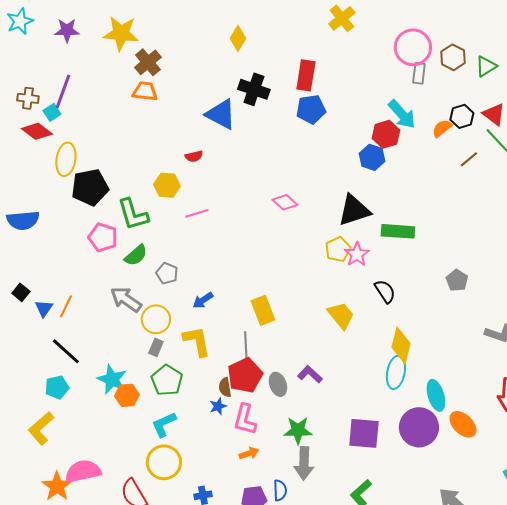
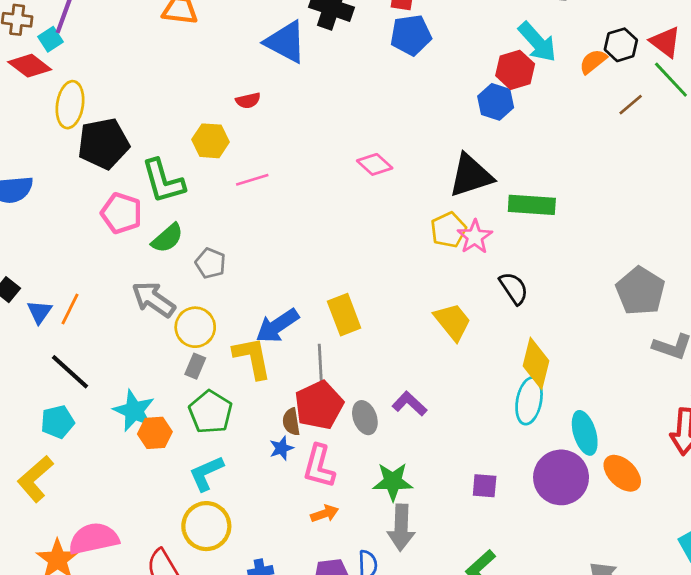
gray pentagon: (457, 280) -> (640, 291), moved, size x1.6
blue arrow: (203, 300) -> (277, 326), moved, size x1.5
purple square: (364, 433) -> (485, 486), size x0.6

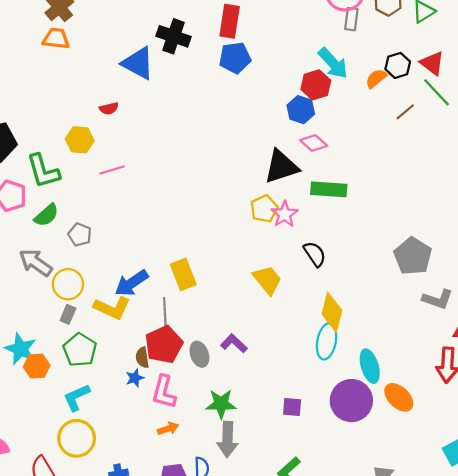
pink diamond: (375, 164) -> (314, 143), moved
yellow L-shape: (252, 358) -> (112, 308), turned 126

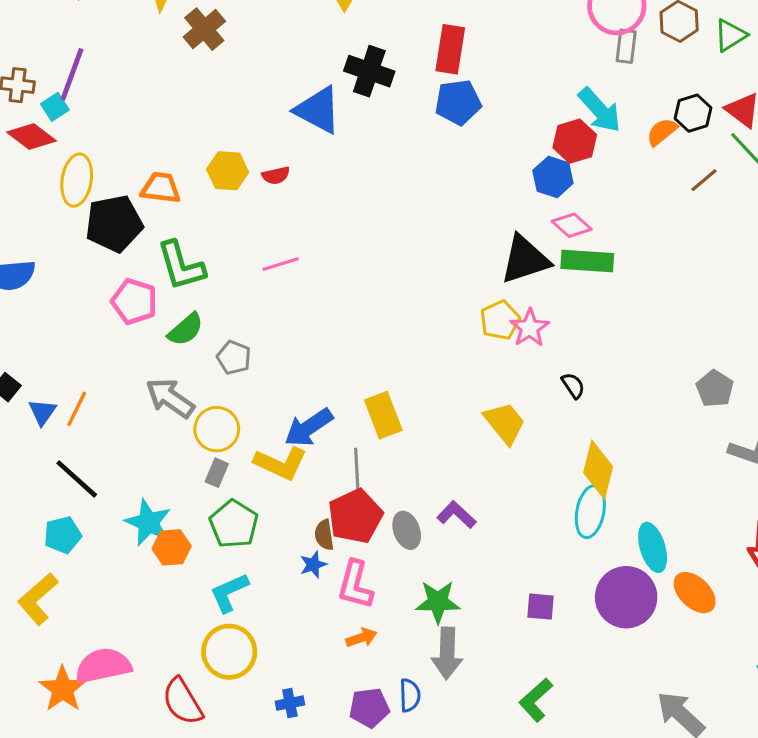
orange trapezoid: (56, 38) -> (161, 188), moved
yellow hexagon: (80, 140) -> (228, 171), moved
green rectangle: (329, 189) -> (587, 261), moved
black semicircle: (315, 254) -> (573, 386), size x0.7
gray pentagon: (413, 256) -> (715, 389), size x0.7

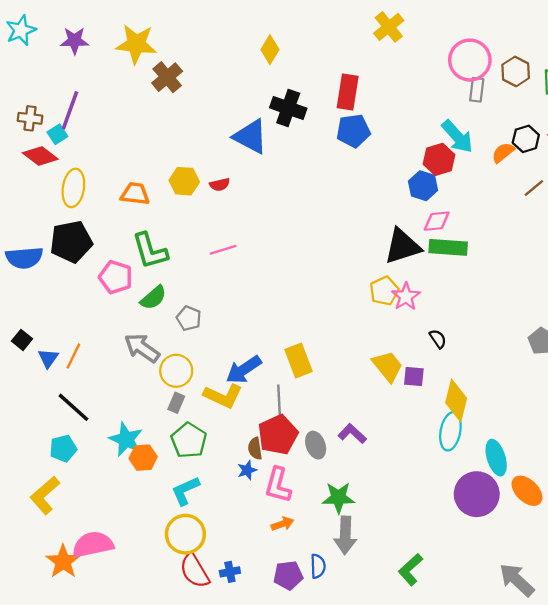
black pentagon: (114, 224) -> (71, 242), moved
pink diamond: (572, 225) -> (437, 221), turned -48
purple square: (541, 607) -> (414, 376), moved
red semicircle: (183, 701) -> (195, 571), moved

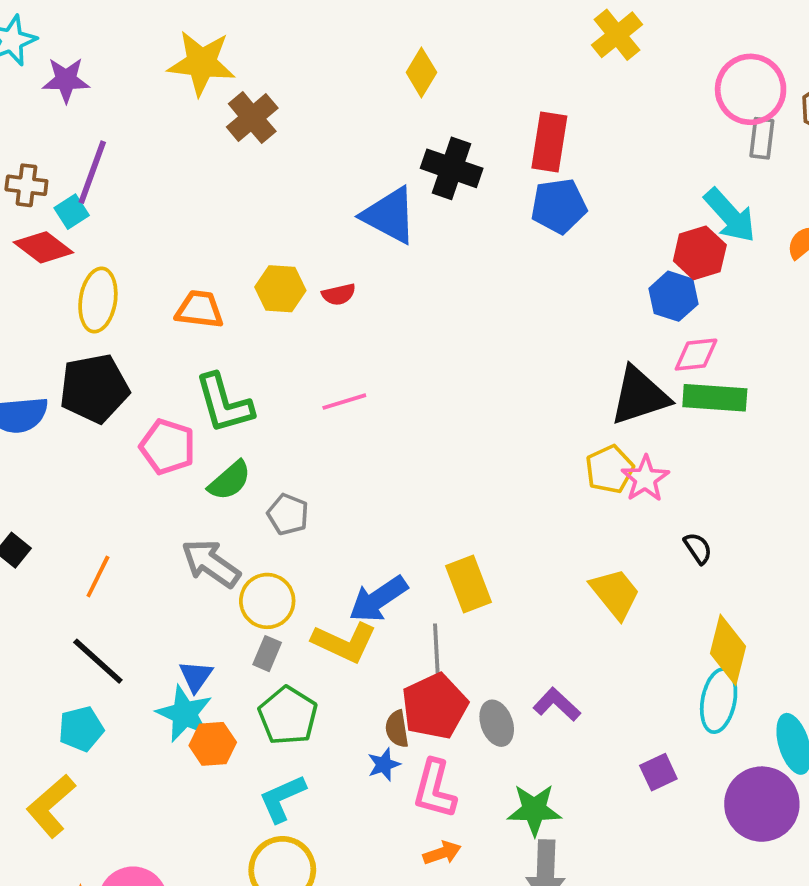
purple star: (75, 41) -> (66, 80), moved
blue triangle: (48, 358) -> (196, 676), moved
purple square: (414, 376) -> (658, 772), moved, turned -30

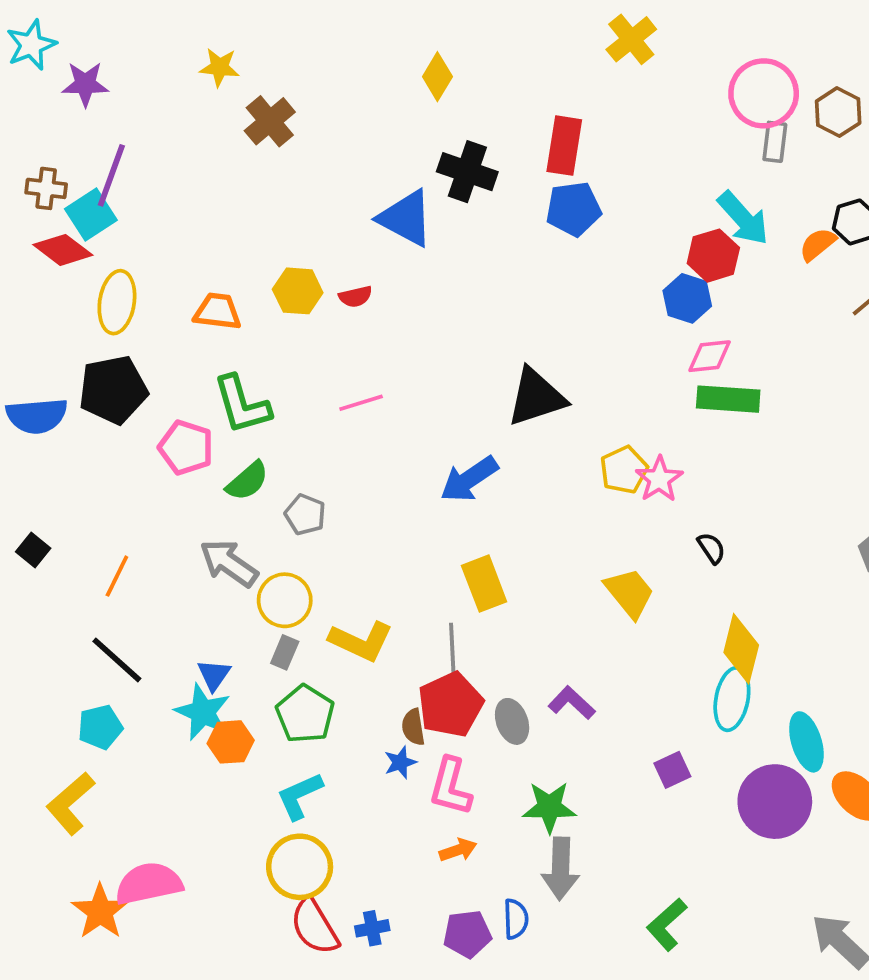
yellow star: (201, 63) -> (219, 67), size x0.6
cyan square: (72, 212) -> (91, 215), size x1.5
black triangle: (640, 396) -> (536, 397), moved
blue arrow: (378, 599) -> (469, 479), moved

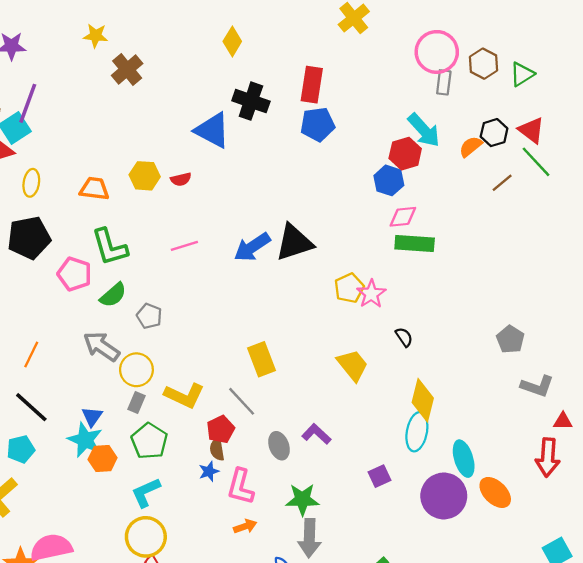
yellow ellipse: (117, 302) -> (31, 183), size x0.7
blue arrow: (469, 479) -> (252, 247), moved
gray line: (452, 651) -> (242, 401), turned -40
red pentagon: (451, 705) -> (221, 429), moved, size x0.7

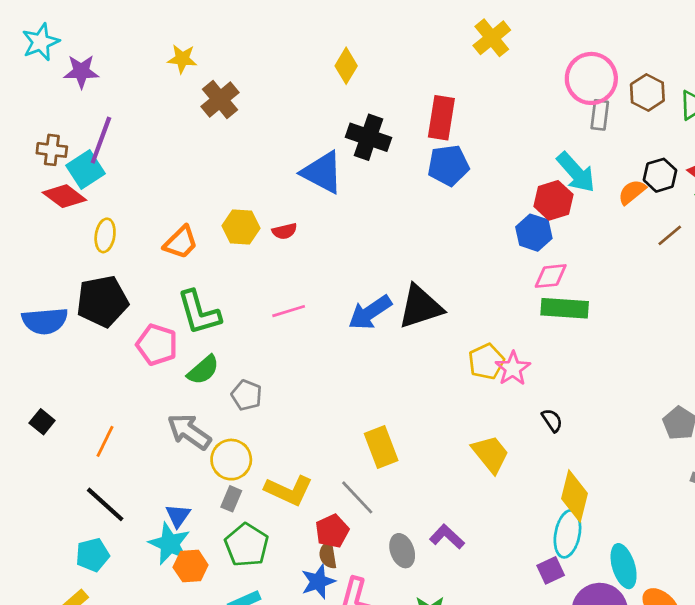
orange trapezoid: (94, 189) -> (181, 242), turned 128
blue star: (209, 471) -> (318, 581), size x1.4
purple square: (379, 476) -> (551, 570), moved

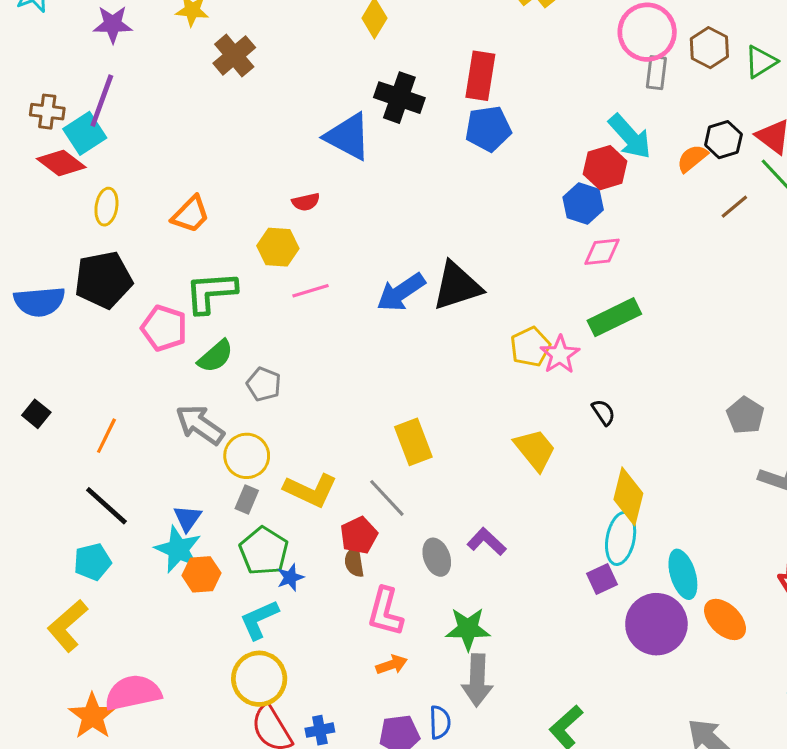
purple star: (81, 71) -> (113, 24), moved
yellow hexagon: (241, 227) -> (278, 247), moved
green rectangle: (565, 308) -> (614, 317), moved, turned -30
green L-shape: (199, 312) -> (211, 292), turned 102
blue star: (318, 581) -> (290, 577), moved, size x0.7

